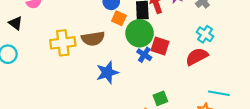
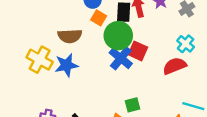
yellow cross: (63, 43) -> (40, 60), moved, turned 30
blue cross: (144, 55) -> (121, 58), size x1.5
blue star: (107, 73) -> (66, 65), moved

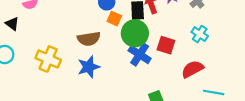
red square: (138, 51) -> (166, 45), moved
yellow cross: (40, 60) -> (48, 59), moved
red semicircle: (175, 66) -> (192, 69), moved

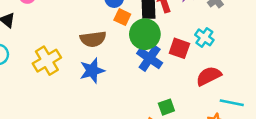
cyan cross: (200, 34) -> (204, 37), moved
yellow cross: (48, 59) -> (47, 61), turned 35

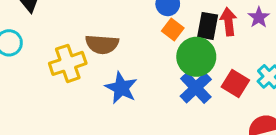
brown semicircle: (93, 39) -> (102, 44), moved
blue star: (92, 71) -> (121, 88), turned 30

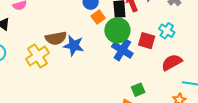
orange square: (173, 30) -> (98, 17), turned 32
blue star: (121, 88) -> (74, 46), moved

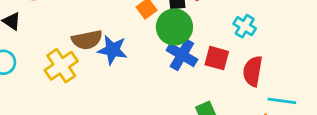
red square: (147, 41) -> (217, 58), moved
red semicircle: (172, 62) -> (253, 71), turned -50

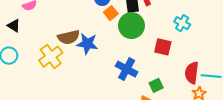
blue cross: (182, 55) -> (127, 69), moved
red semicircle: (253, 71) -> (192, 73), moved

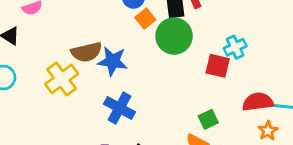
cyan cross: (182, 23) -> (235, 47), moved, turned 35
blue cross: (127, 69) -> (120, 108), moved
red semicircle: (192, 73) -> (258, 102), turned 75

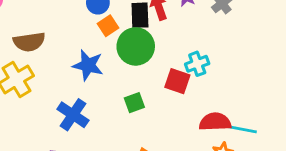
brown semicircle: (87, 52) -> (29, 42), moved
blue star: (113, 61) -> (88, 65), moved
green square: (208, 119) -> (134, 103), moved

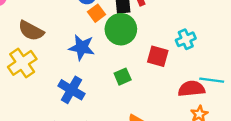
brown semicircle: (29, 42) -> (31, 31), turned 40
cyan cross: (197, 64) -> (186, 39), moved
cyan line: (242, 129) -> (212, 80), moved

